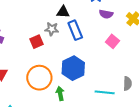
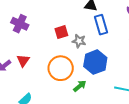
gray star: (52, 29) -> (79, 41), moved
green arrow: (60, 93) -> (80, 86), turned 56

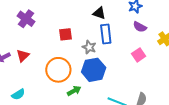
gray star: (79, 41) -> (89, 47), moved

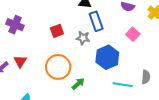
blue hexagon: (94, 70) -> (107, 57), moved

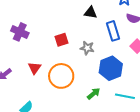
blue rectangle: (96, 21) -> (113, 31), moved
red triangle: (20, 61) -> (35, 68), moved
green arrow: (78, 84) -> (94, 94), moved

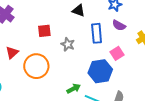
blue hexagon: (111, 68) -> (100, 71), moved
green arrow: (94, 94) -> (74, 89), moved

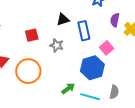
black triangle: (79, 11) -> (63, 19), moved, turned -32
purple semicircle: (119, 25) -> (115, 20), moved, turned 80

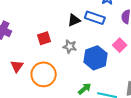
blue rectangle: (84, 31) -> (95, 18), moved, turned -54
blue hexagon: (92, 68) -> (96, 58), moved

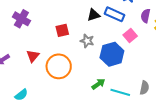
pink square: (120, 45) -> (130, 36), moved

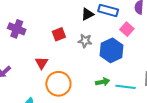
red triangle: (33, 56) -> (42, 63), moved
orange circle: (59, 66) -> (58, 84), moved
green arrow: (98, 84) -> (103, 82), turned 32

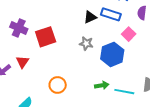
red square: (59, 34) -> (46, 37), moved, size x1.5
red triangle: (42, 63) -> (23, 62), moved
orange circle: (58, 84) -> (58, 85), size x0.7

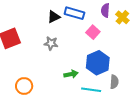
blue hexagon: (112, 54) -> (98, 63), moved
green arrow: (102, 85) -> (71, 74), moved

